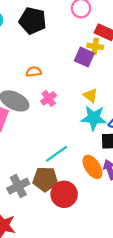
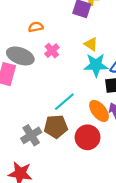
red circle: (64, 194) -> (88, 137), moved

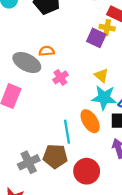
gray ellipse: (20, 56) -> (27, 62), moved
cyan line: (64, 102) -> (67, 132), turned -65
orange ellipse: (99, 111) -> (90, 121), moved

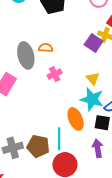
gray ellipse: (27, 62) -> (26, 55), turned 40
cyan line: (67, 132) -> (59, 139), moved

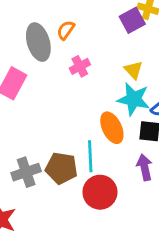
purple square: (94, 43) -> (132, 20), turned 30
orange semicircle: (46, 48) -> (66, 30), turned -56

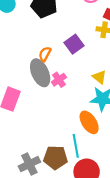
purple square: (132, 20) -> (74, 44), moved
gray ellipse: (38, 42) -> (40, 73), moved

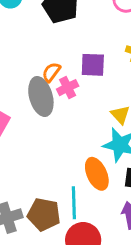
purple square: (74, 44) -> (93, 65), turned 30
pink cross: (59, 80) -> (68, 88), moved

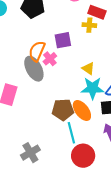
orange semicircle: (51, 72) -> (37, 51), size x1.5
brown pentagon: (44, 214) -> (63, 110), moved

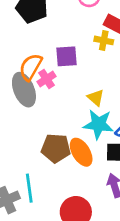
cyan line: (71, 133) -> (29, 188), moved

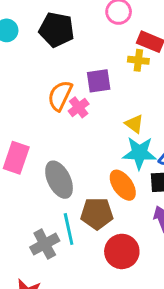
gray ellipse: (24, 90) -> (59, 180), moved
brown pentagon: (56, 148) -> (97, 214), moved

